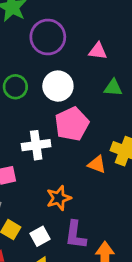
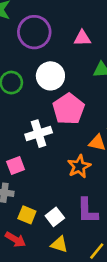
orange star: (59, 198) -> (79, 166), moved

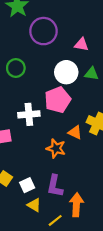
white circle: (50, 76) -> (66, 72), moved
orange star: (79, 166) -> (56, 148), turned 30
yellow triangle: (59, 244) -> (34, 205), moved

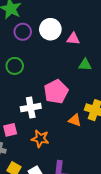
purple circle: (44, 31) -> (23, 32), moved, size x0.7
white circle: (66, 72) -> (50, 29), moved
orange star: (56, 148) -> (40, 139), moved

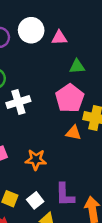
pink pentagon: (56, 92) -> (70, 98), moved
white cross: (31, 108) -> (18, 102), moved

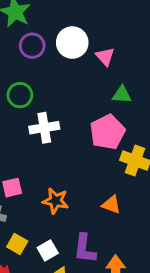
pink triangle: (59, 38) -> (105, 57), turned 42
orange triangle: (73, 133) -> (111, 205), moved

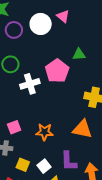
pink triangle: (105, 57) -> (63, 16), moved
pink pentagon: (107, 132) -> (57, 71), moved
orange triangle: (111, 205) -> (82, 129), size x1.5

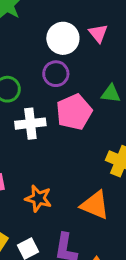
purple circle: (14, 30) -> (56, 74), moved

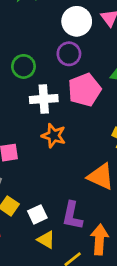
orange star: (38, 198) -> (54, 136), moved

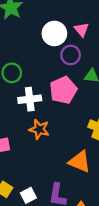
purple circle: (69, 54) -> (71, 55), moved

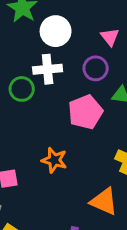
white circle: (54, 33) -> (56, 31), moved
white cross: (30, 99) -> (48, 69), moved

